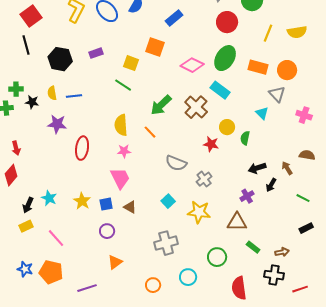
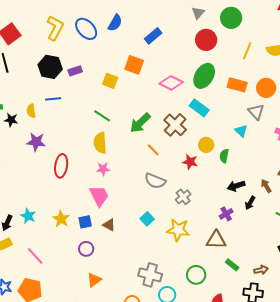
black hexagon: (60, 59) -> (50, 67), moved
green line: (123, 85) -> (102, 116), moved
blue line: (74, 96) -> (53, 99), moved
orange line: (150, 132) -> (153, 150), moved
gray cross: (166, 243) -> (150, 275), moved, turned 30

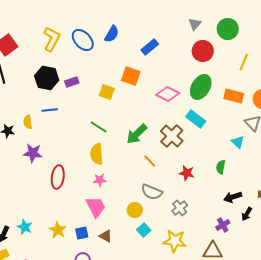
yellow circle: (206, 145) -> (135, 210), moved

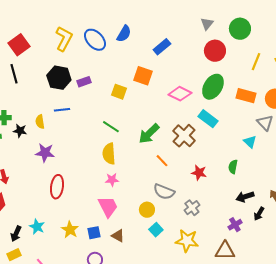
red ellipse: (58, 177) -> (57, 187), moved

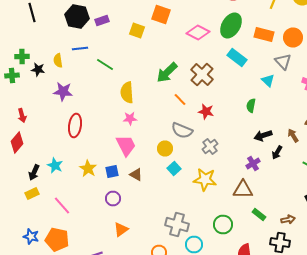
cyan rectangle: (208, 119) -> (237, 58), moved
green line: (111, 127) -> (105, 64), moved
red star: (199, 173) -> (206, 112), moved

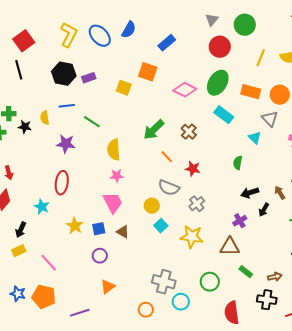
brown cross: (202, 74) -> (189, 132), size x0.7
purple star: (63, 92) -> (66, 144), moved
cyan star: (55, 166) -> (42, 207), moved

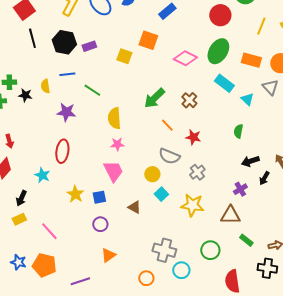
black line: (19, 70) -> (32, 38), moved
cyan triangle: (255, 138) -> (247, 99), moved
brown triangle: (123, 232) -> (134, 207), moved

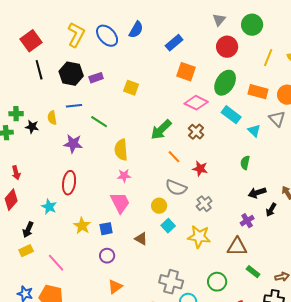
orange square: (148, 40) -> (186, 72), moved
pink diamond: (185, 58) -> (196, 103), moved

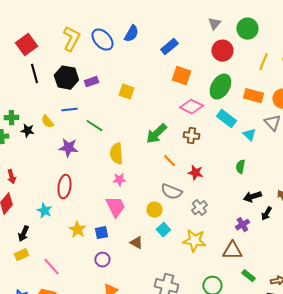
yellow semicircle: (52, 118) -> (47, 122), turned -32
brown cross: (196, 132) -> (191, 136), turned -35

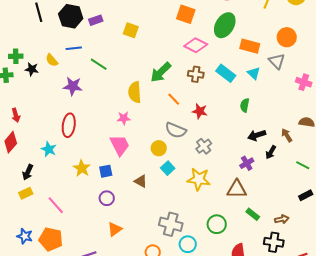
orange rectangle: (253, 96) -> (250, 46), moved
cyan rectangle: (226, 119) -> (226, 73), moved
yellow semicircle: (116, 154) -> (135, 92), moved

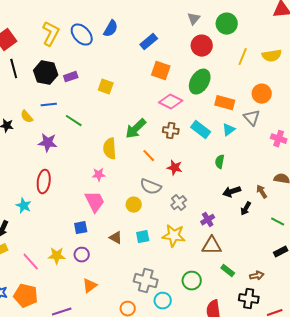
cyan triangle: (254, 73) -> (229, 130), turned 40
purple cross: (247, 163) -> (208, 220), moved
yellow star: (82, 168) -> (57, 256), moved, turned -30
cyan square: (168, 168) -> (143, 237), moved, turned 32

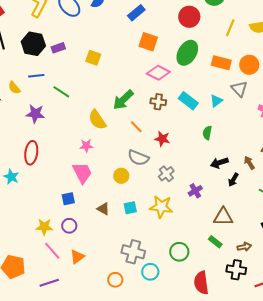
orange rectangle: (225, 103) -> (221, 63), moved
yellow semicircle: (110, 149) -> (97, 120), turned -30
brown triangle: (212, 246) -> (223, 217), moved
pink line: (31, 262) -> (52, 251), moved

